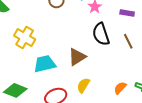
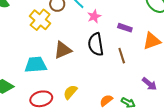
yellow cross: (25, 38) -> (40, 20), moved
brown triangle: (77, 57) -> (63, 50), moved

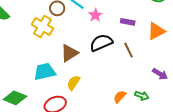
black semicircle: (96, 44) -> (101, 43), turned 85
yellow semicircle: (70, 92) -> (73, 83), moved

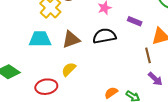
brown line: (128, 50) -> (148, 55), moved
cyan trapezoid: (45, 72) -> (40, 39), moved

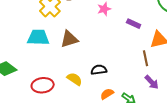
black semicircle: (104, 36) -> (99, 70), moved, size x0.7
yellow semicircle: (69, 69) -> (75, 79), moved, turned 77

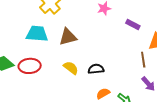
yellow semicircle: (75, 79) -> (71, 68), moved
red ellipse: (43, 85) -> (30, 66), moved

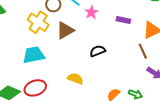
brown triangle: (68, 37) -> (65, 30), moved
black semicircle: (96, 69) -> (98, 51), moved

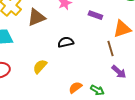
yellow semicircle: (75, 79) -> (40, 66), turned -77

